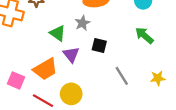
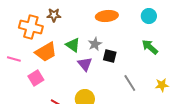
gray star: (82, 23) -> (95, 44), moved
orange trapezoid: (45, 69) -> (46, 52), moved
pink square: (16, 80) -> (36, 78), moved, turned 35

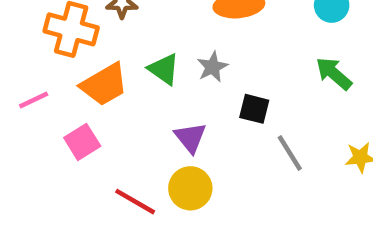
black square: (110, 56) -> (254, 109), moved
pink line: (14, 59) -> (34, 100), turned -40
purple triangle: (85, 64) -> (190, 138), moved

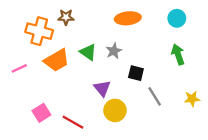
green arrow: (334, 74) -> (178, 54), turned 30
pink square: (82, 142) -> (41, 113), moved
yellow circle: (190, 188) -> (115, 110), moved

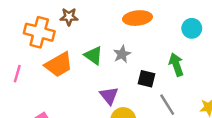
cyan circle: (177, 18) -> (192, 28), moved
green arrow: (178, 54) -> (176, 65), moved
pink line: (19, 68) -> (17, 74), turned -49

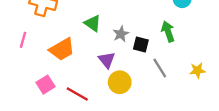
gray star: (122, 54) -> (121, 34), moved
orange trapezoid: (59, 65) -> (62, 49), moved

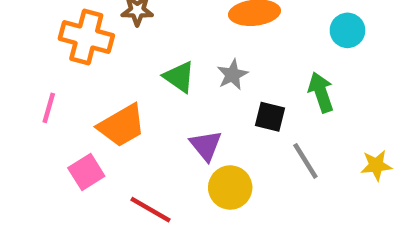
gray star: (121, 34) -> (232, 75), moved
pink square: (45, 85) -> (86, 172), moved

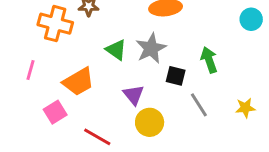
cyan circle: (347, 30) -> (251, 19), moved
gray star: (232, 75) -> (151, 48), size x1.5

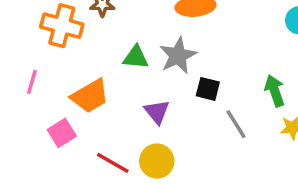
green triangle: (116, 50) -> (136, 57), turned -30
green arrow: (209, 60) -> (275, 91), moved
yellow circle: (150, 122) -> (157, 161), moved

